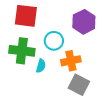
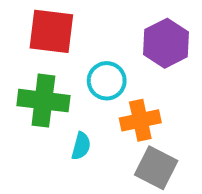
cyan semicircle: (41, 66) -> (81, 146), moved

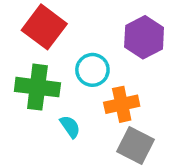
red square: (51, 31) -> (44, 27), turned 30
cyan semicircle: (81, 146) -> (70, 127), turned -50

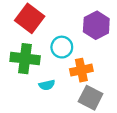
cyan semicircle: (70, 127) -> (47, 85), turned 112

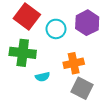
cyan circle: (62, 47) -> (56, 29), moved

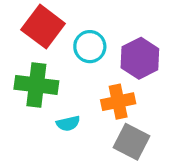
purple hexagon: (87, 23) -> (140, 58), moved

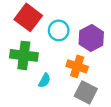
orange cross: (118, 102) -> (77, 66), turned 30
cyan semicircle: (68, 123) -> (44, 80), turned -48

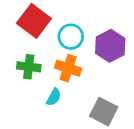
green cross: (24, 55) -> (29, 67), size x0.7
orange cross: (77, 66) -> (68, 68), moved

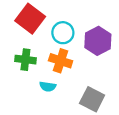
cyan semicircle: (54, 97) -> (48, 86), turned 70

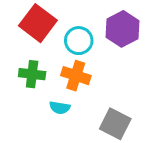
purple hexagon: (98, 41) -> (122, 29), moved

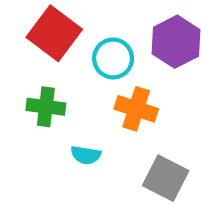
orange cross: (76, 76) -> (136, 109), moved

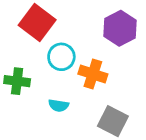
cyan circle: (113, 58) -> (61, 57), moved
green cross: (46, 107) -> (17, 81), moved

